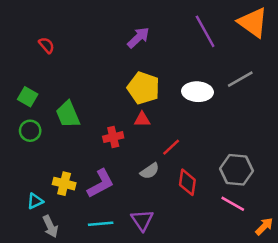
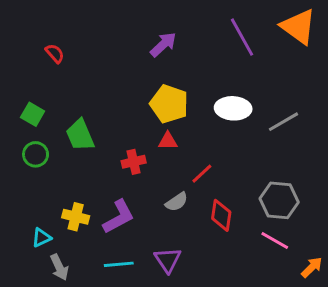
gray line: (240, 79) -> (284, 122), moved

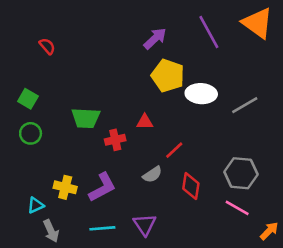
purple arrow: (163, 44) -> (155, 38), moved
yellow pentagon: (169, 104) -> (168, 76), moved
green trapezoid: (80, 135) -> (86, 118), moved, turned -64

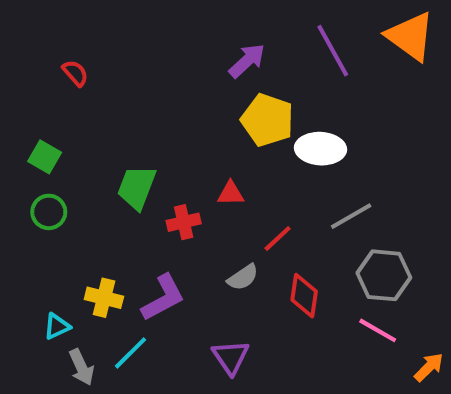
gray line: (245, 105) -> (351, 216), moved
green trapezoid: (86, 118) -> (137, 187), turned 108
cyan line: (102, 228) -> (131, 353), moved, turned -40

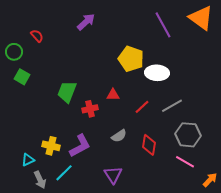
purple arrow: (247, 61) -> (86, 22), moved
green circle: (49, 212) -> (14, 52), moved
red line: (278, 239) -> (142, 107), moved

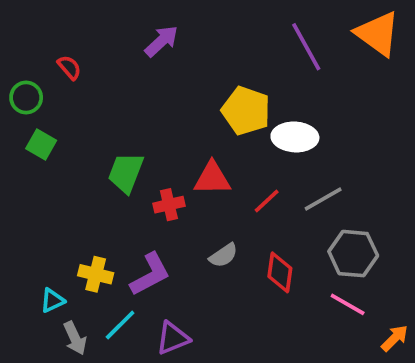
red triangle: (113, 95) -> (212, 178), size x1.5
purple triangle: (113, 175) -> (173, 338), moved, turned 42

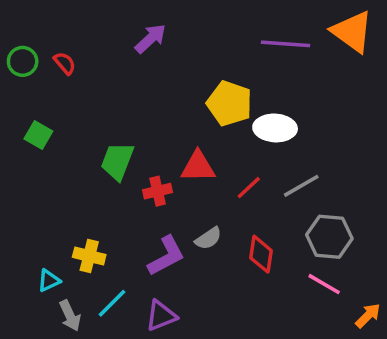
purple line: (306, 47) -> (286, 44), turned -57
green circle: (26, 98) -> (23, 61), moved
purple L-shape: (150, 274) -> (166, 256), moved

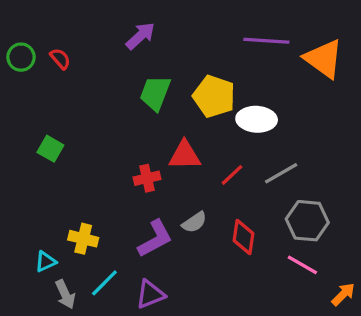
orange triangle: (352, 32) -> (324, 59), moved
green square: (38, 135) -> (50, 149), moved
green trapezoid: (117, 161) -> (155, 93), moved

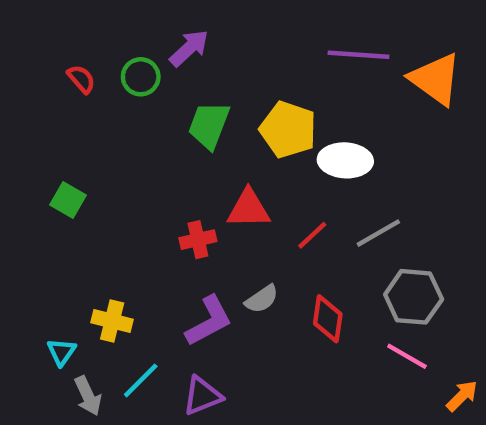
green circle: (21, 57) -> (141, 77), moved
cyan triangle: (46, 262) -> (61, 352), turned -30

